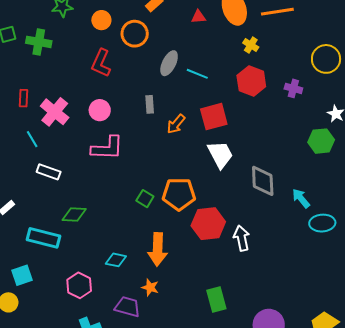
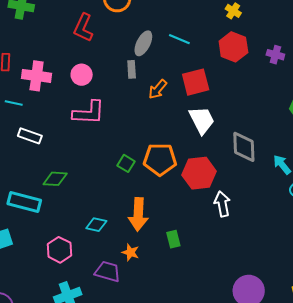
gray ellipse: (169, 63) -> (143, 43), moved
pink cross: (55, 112) -> (37, 76), turned -32
cyan line: (32, 139) -> (14, 103), turned -48
red hexagon: (208, 224) -> (199, 173), moved
green rectangle: (216, 300) -> (173, 239), moved, size x0.7

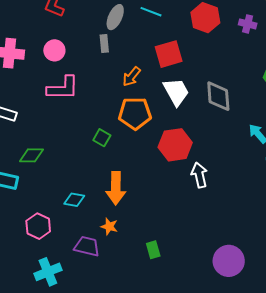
orange arrow: (158, 89) -> (132, 76), moved
gray diamond: (244, 147) -> (218, 96), moved
orange pentagon: (160, 159) -> (135, 113), moved
green rectangle: (173, 239) -> (153, 250), moved

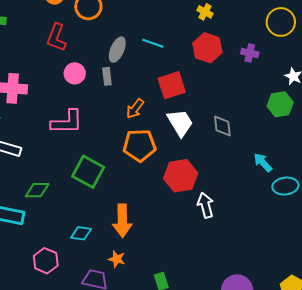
pink circle: (54, 50) -> (75, 73), moved
gray diamond: (218, 96) -> (222, 126), size x0.7
green square: (102, 138) -> (88, 172), moved, size x1.8

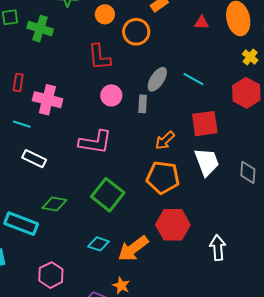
red L-shape: (56, 38) -> (99, 57), turned -36
red hexagon: (181, 176) -> (173, 225), moved
orange arrow: (122, 221) -> (133, 249), turned 44
cyan diamond: (81, 233) -> (98, 244), moved

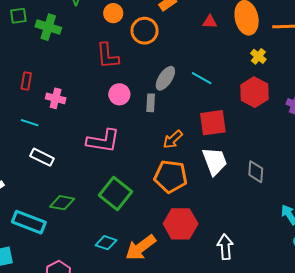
pink cross: (47, 100) -> (56, 98), size x0.7

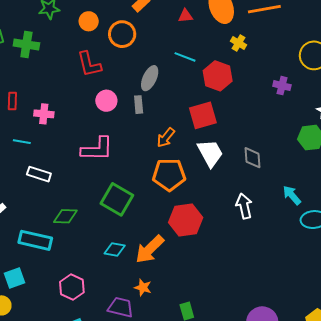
cyan line: (202, 78) -> (185, 57), moved
red hexagon: (254, 92) -> (218, 76), moved
white arrow: (225, 247) -> (244, 206), moved

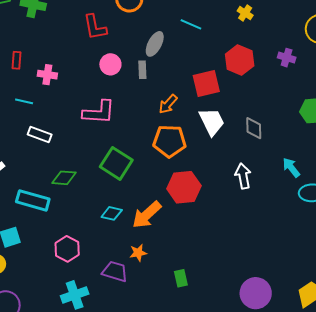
red hexagon: (218, 76) -> (240, 60), moved
orange star: (143, 288) -> (138, 253), turned -30

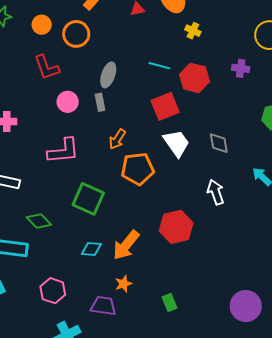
cyan line: (191, 24) -> (159, 66), moved
orange arrow: (168, 104) -> (117, 139), moved
green diamond: (64, 178) -> (39, 221), turned 50
red hexagon: (184, 187) -> (176, 227), moved

